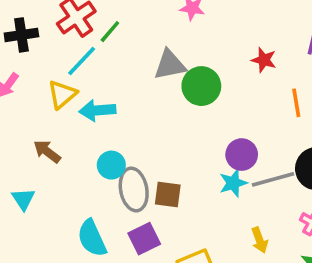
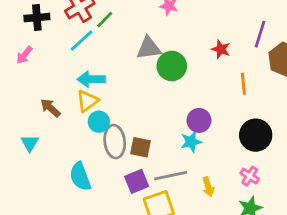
yellow triangle: (62, 94) -> (87, 101), moved
gray line: (273, 179) -> (171, 176), moved
purple square: (144, 239) -> (137, 181), moved

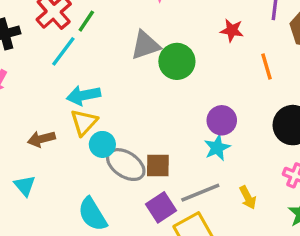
brown arrow: (50, 108) -> (41, 139), turned -45
gray ellipse: (115, 142) -> (126, 165), turned -40

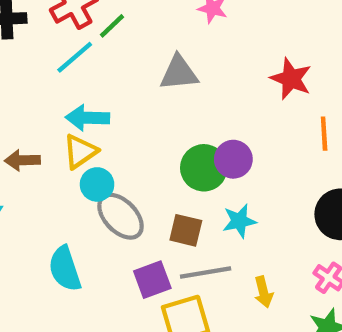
red star: (232, 30) -> (291, 79), size x1.4
green circle: (177, 61) -> (204, 168), moved
purple circle: (222, 120) -> (233, 159), moved
brown square: (158, 166) -> (186, 230), moved

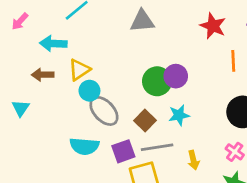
cyan arrow: (87, 118) -> (53, 43), moved
brown square: (186, 230) -> (145, 121), turned 30
cyan semicircle: (65, 269) -> (84, 146), moved, turned -68

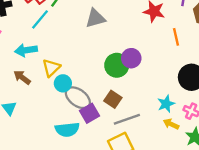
brown arrow: (43, 75) -> (22, 77), turned 48
cyan star: (179, 115) -> (166, 104), moved
purple square: (123, 151) -> (89, 113), moved
yellow arrow: (193, 160) -> (171, 124), moved, turned 140

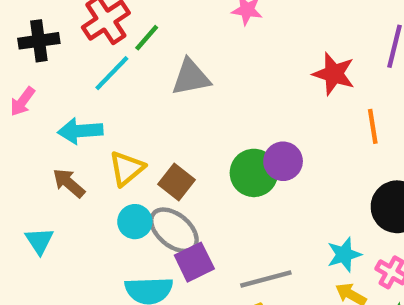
gray triangle: (95, 18) -> (191, 77), moved
cyan circle: (63, 83) -> (135, 222), moved
brown square: (113, 99) -> (176, 182), moved

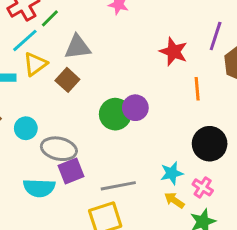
yellow triangle: (127, 168) -> (35, 64), moved
brown square: (176, 182) -> (67, 80), moved
cyan circle: (135, 222) -> (26, 128), moved
gray ellipse: (174, 230) -> (59, 149), turned -32

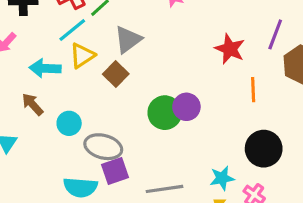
gray triangle: (78, 47) -> (128, 39), turned -32

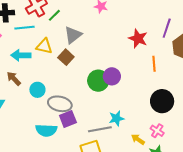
cyan line: (72, 30) -> (25, 28), moved, turned 36
yellow triangle: (82, 56) -> (44, 46), turned 48
cyan star: (222, 178) -> (116, 118), moved

